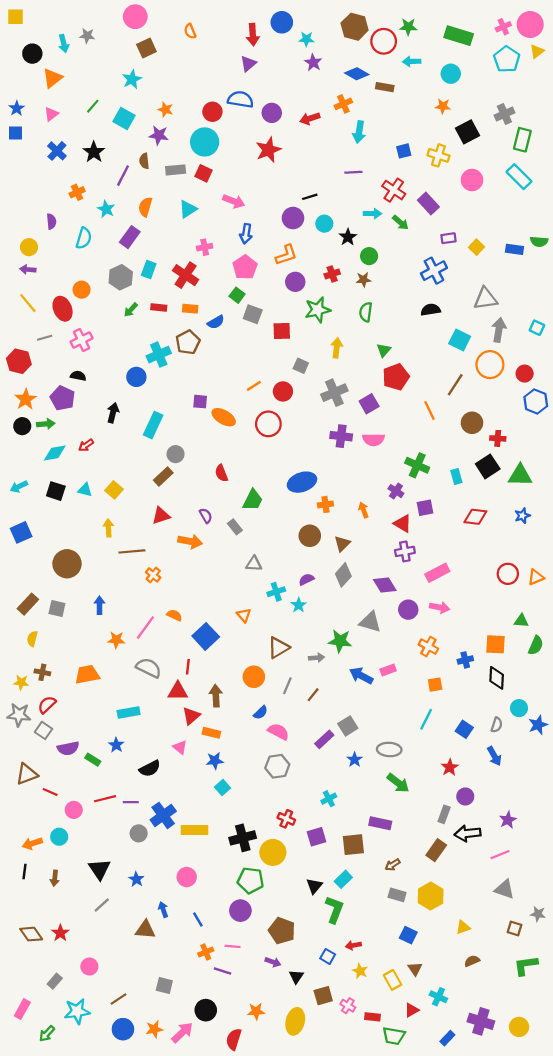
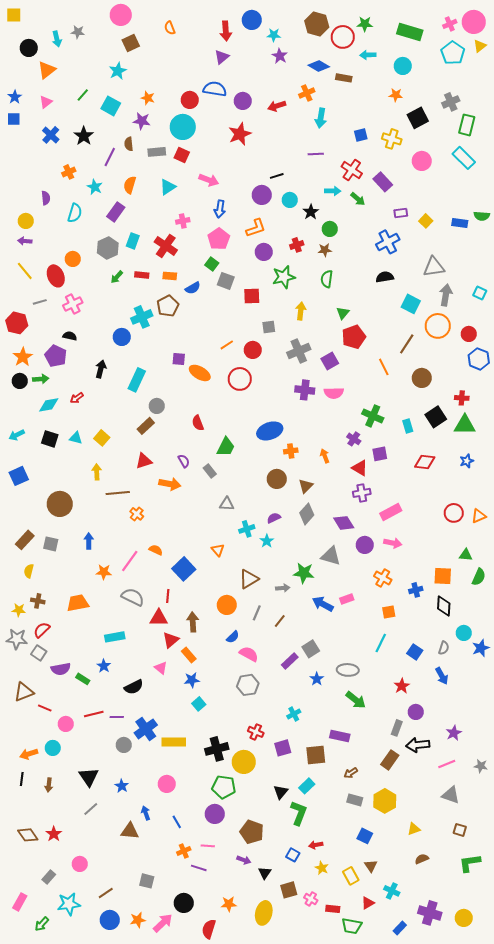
gray square: (301, 366) -> (269, 327), turned -32
red cross: (498, 438) -> (462, 398), moved
orange rectangle: (211, 733) -> (189, 655), turned 35
gray star: (538, 914) -> (481, 766), moved

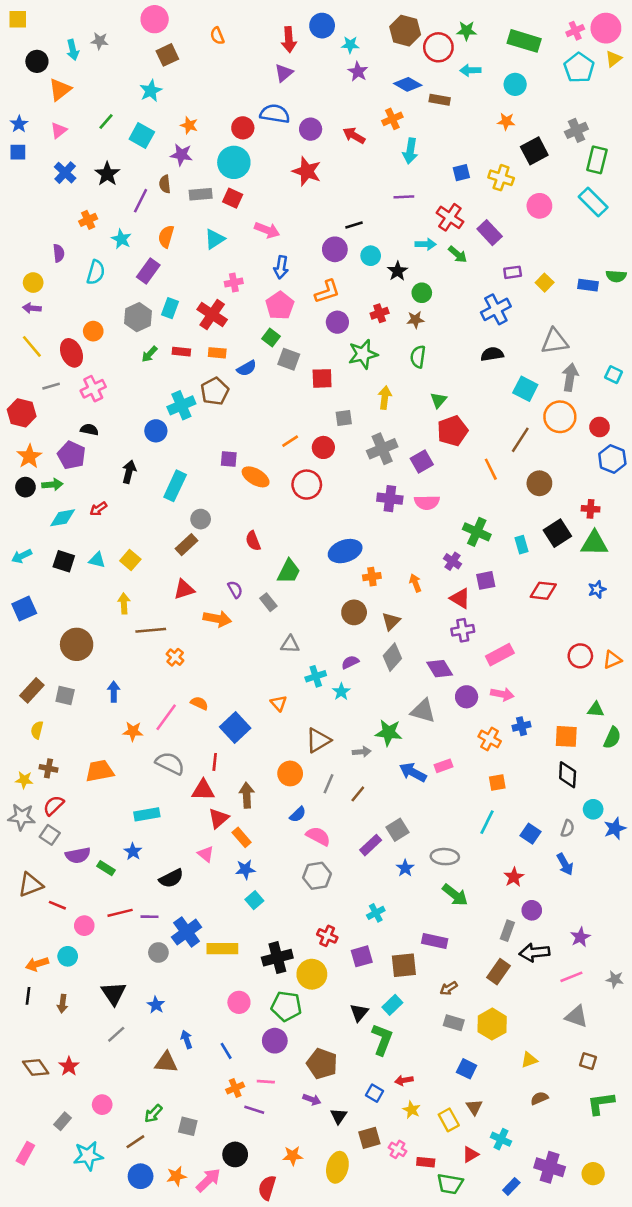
red arrow: (277, 106) -> (354, 136), turned 48
red star: (240, 134) -> (307, 171), turned -30
blue cross: (416, 590) -> (522, 726), moved
pink circle: (167, 784) -> (239, 1002), moved
green arrow: (42, 924) -> (153, 1114), moved

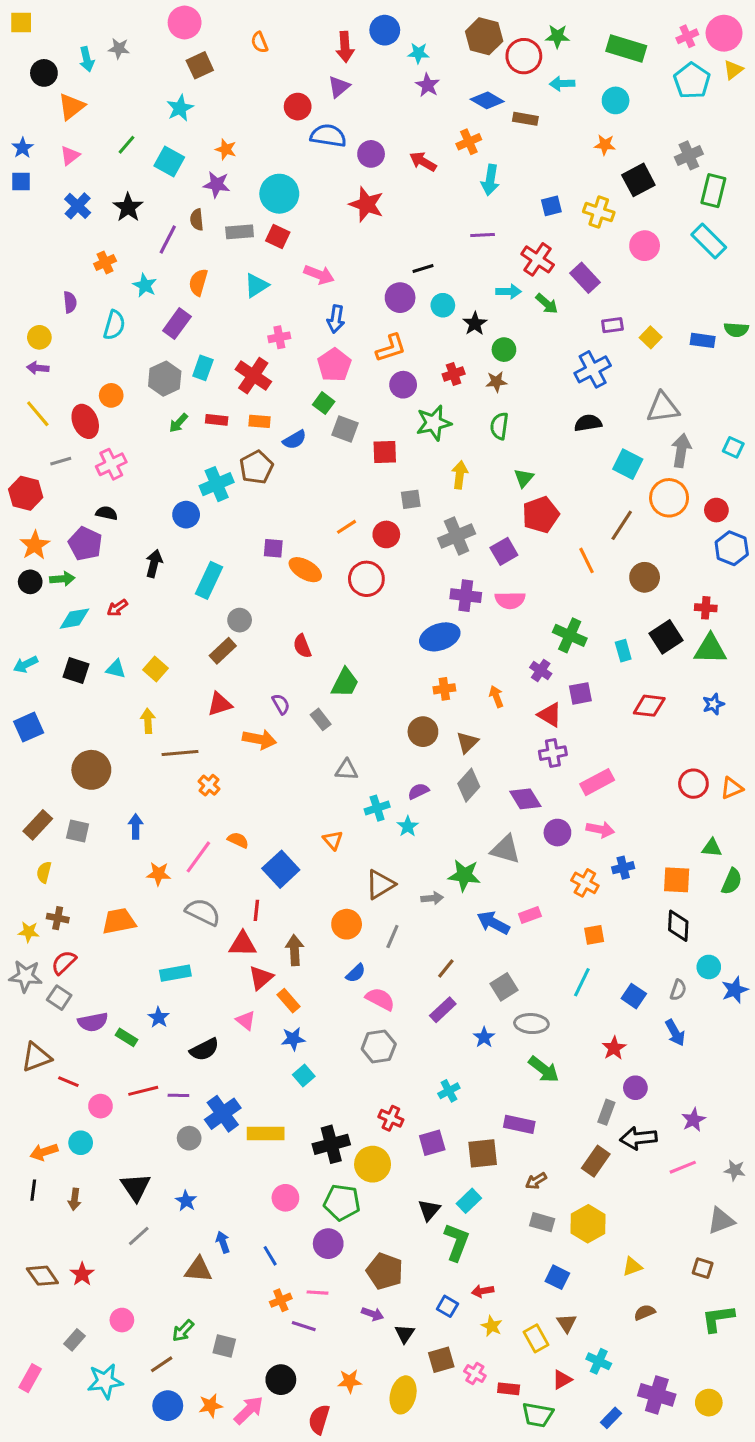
red circle: (243, 128) -> (298, 107), moved
blue ellipse: (345, 551) -> (440, 637), moved
brown line: (358, 794) -> (446, 969), moved
gray square: (398, 830) -> (504, 987), moved
gray triangle: (576, 1016) -> (721, 1221), moved, turned -40

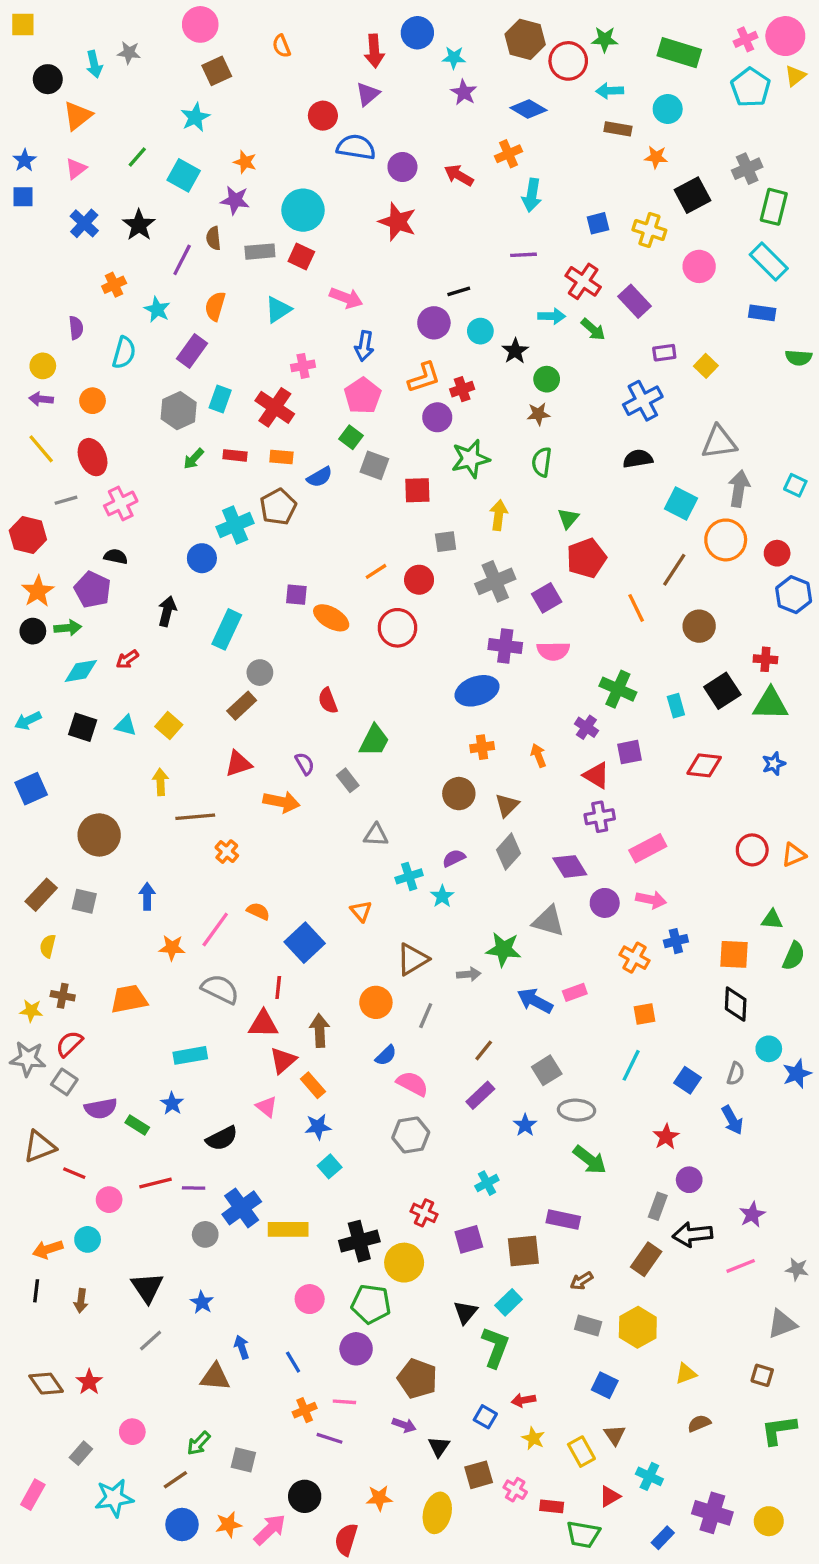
brown rectangle: (525, 119) -> (618, 129), moved
blue rectangle: (703, 340) -> (762, 313), moved
red cross: (454, 374) -> (462, 389), moved
orange circle: (111, 395) -> (93, 401), moved

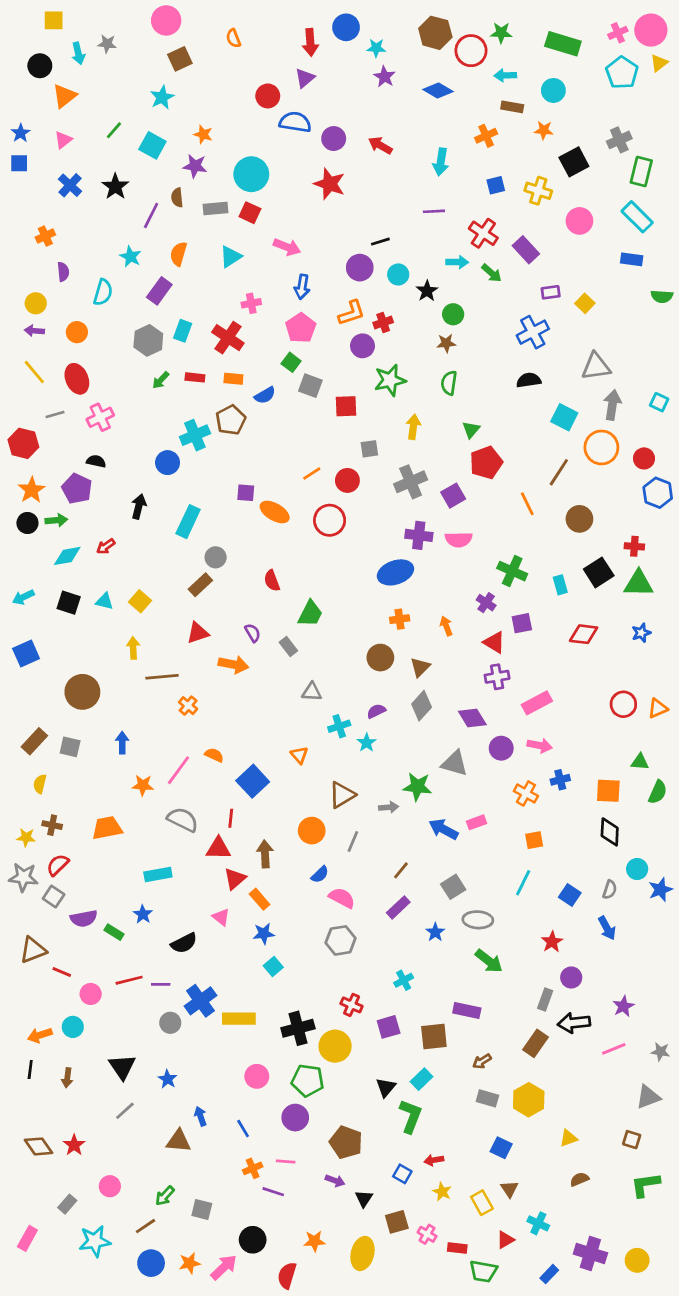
yellow square: (23, 24) -> (54, 20), moved
orange cross: (509, 154) -> (486, 136), moved
orange cross: (114, 285) -> (45, 236), moved

